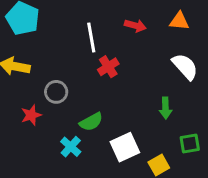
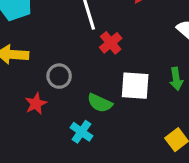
green semicircle: (91, 122) -> (100, 103), turned 60
white square: (125, 147) -> (135, 86), moved, turned 36

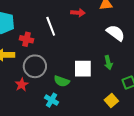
red cross: (111, 43) -> (26, 39), moved, turned -32
gray circle: (59, 76) -> (35, 66), size x1.5

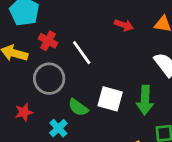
white line: (51, 26) -> (82, 53), moved, turned -30
green arrow: (108, 62) -> (145, 100), size x1.5
red star: (22, 85) -> (24, 112), moved

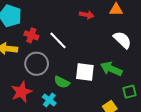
green arrow: (145, 100) -> (111, 69), turned 120
red star: (24, 112) -> (21, 92), size x1.5

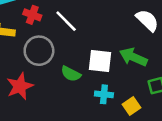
cyan cross: (49, 100) -> (104, 94), moved, turned -32

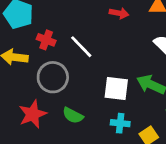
green semicircle: (71, 74) -> (73, 115), moved

